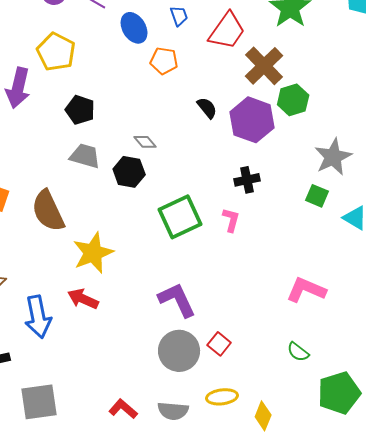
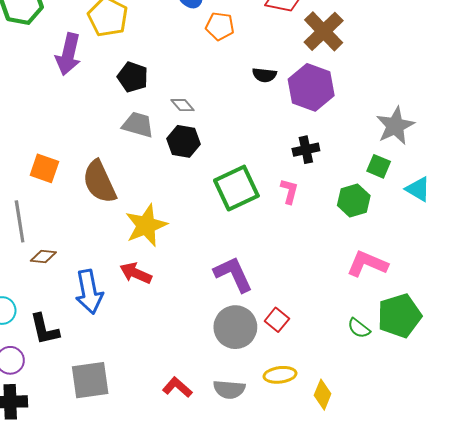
green hexagon: (293, 100) -> (354, 201), moved
black semicircle: (207, 108) -> (264, 75), turned 135
gray diamond: (145, 142) -> (182, 105), moved
green pentagon: (339, 393) -> (399, 316), moved

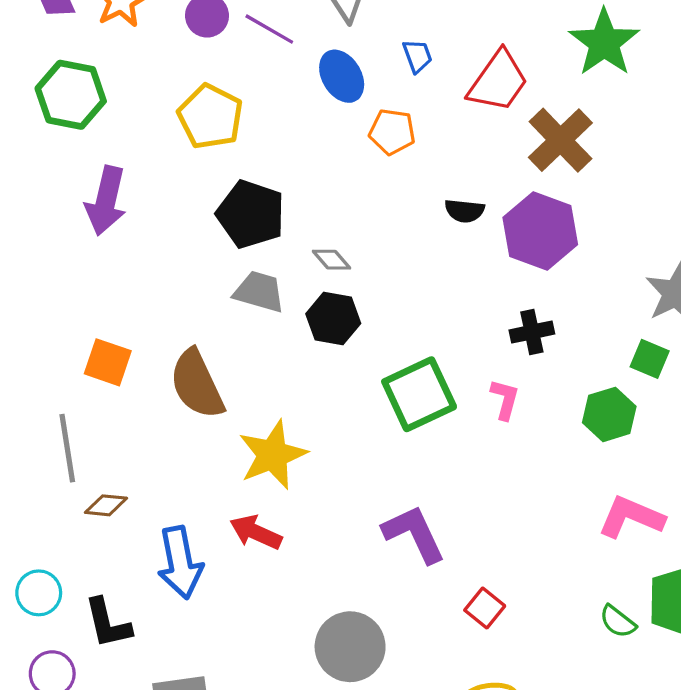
purple arrow: (68, 54) -> (106, 201), moved
black pentagon: (133, 77) -> (251, 214), size x1.4
gray circle: (235, 327) -> (350, 647), moved

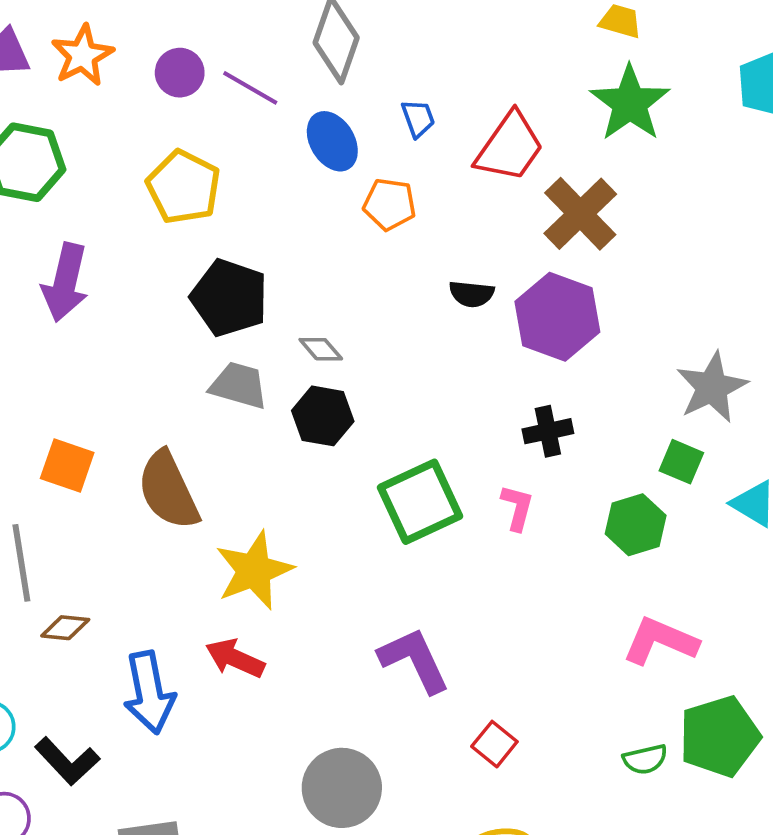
green semicircle: (618, 621) -> (645, 759), turned -51
black L-shape: (108, 623) -> (67, 761), turned -30

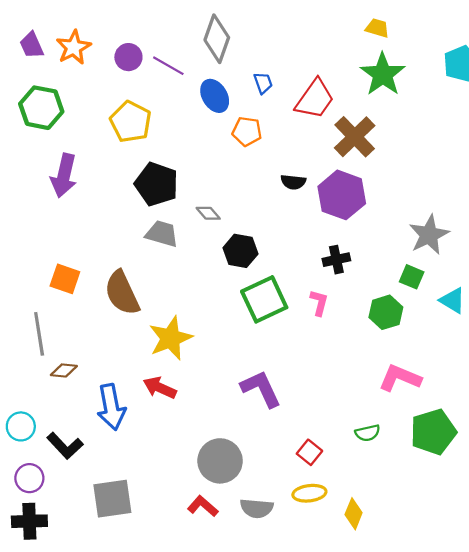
black hexagon: (323, 416) -> (240, 251), moved
red square: (494, 744) -> (309, 452), moved
green semicircle: (645, 759) -> (368, 433), moved

